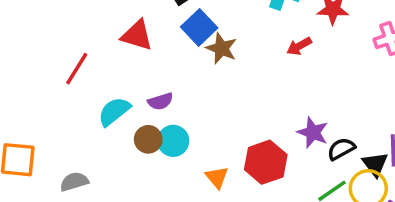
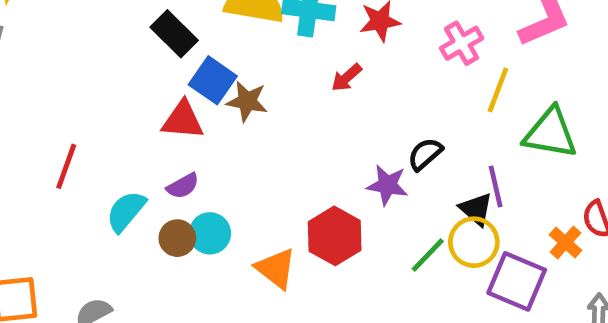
red triangle: (137, 35) -> (183, 120), moved
black semicircle: (341, 149) -> (425, 154), moved
orange triangle: (217, 177) -> (276, 268), size x1.4

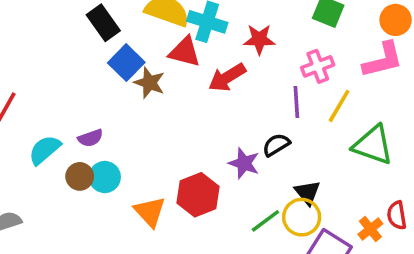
red arrow: (347, 78) -> (227, 77), size x1.5
red triangle: (183, 120) -> (185, 52), moved
purple line: (496, 187) -> (296, 102), moved

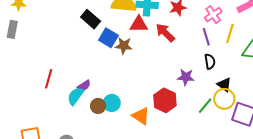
red arrow: (227, 77) -> (165, 33), turned 90
purple semicircle: (90, 138) -> (84, 86), moved
black semicircle: (276, 145) -> (210, 62), moved, turned 126

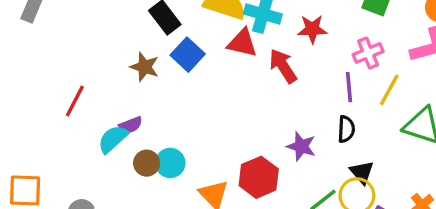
brown star: (124, 46) -> (145, 67), moved

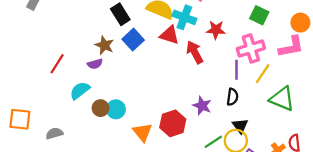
pink cross: (368, 53) -> (251, 48), size x1.4
purple semicircle: (131, 125) -> (95, 64), moved

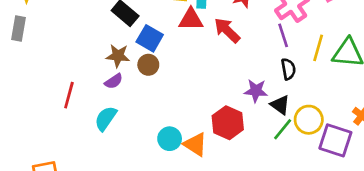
yellow line: (263, 74) -> (318, 48), moved
brown circle: (101, 108) -> (148, 65), moved
cyan circle: (116, 109) -> (170, 139), moved
black triangle: (240, 126) -> (280, 105), moved

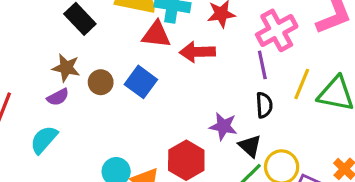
red arrow: (227, 30) -> (197, 52), turned -52
blue square: (150, 38) -> (141, 82), moved

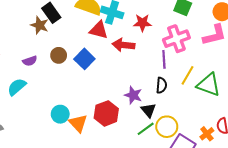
brown star: (66, 68) -> (40, 25), moved

